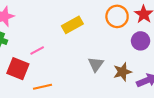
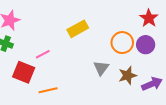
orange circle: (117, 16) -> (122, 43), moved

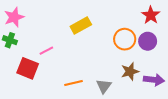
gray triangle: (101, 68) -> (104, 86), moved
purple arrow: (152, 84) -> (154, 80), turned 30
orange line: (48, 90) -> (74, 83), moved

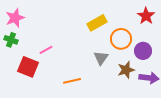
yellow rectangle: (81, 26) -> (97, 23), moved
purple circle: (148, 41) -> (143, 51), moved
gray triangle: (104, 86) -> (101, 58), moved

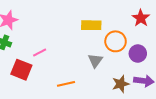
yellow rectangle: (97, 23) -> (91, 25), turned 30
brown star: (126, 70) -> (121, 84), moved

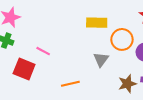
pink line: (40, 52) -> (43, 51), turned 56

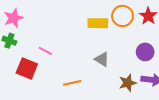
orange circle: (122, 39) -> (122, 16), moved
gray triangle: (101, 59) -> (102, 59), turned -35

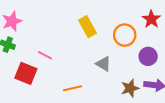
orange circle: (122, 16) -> (125, 35), moved
yellow rectangle: (98, 23) -> (87, 27), moved, turned 60

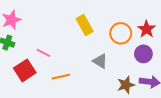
red star: (151, 19) -> (147, 29), moved
red square: (26, 73) -> (25, 70), turned 35
orange line: (73, 88) -> (61, 77), moved

